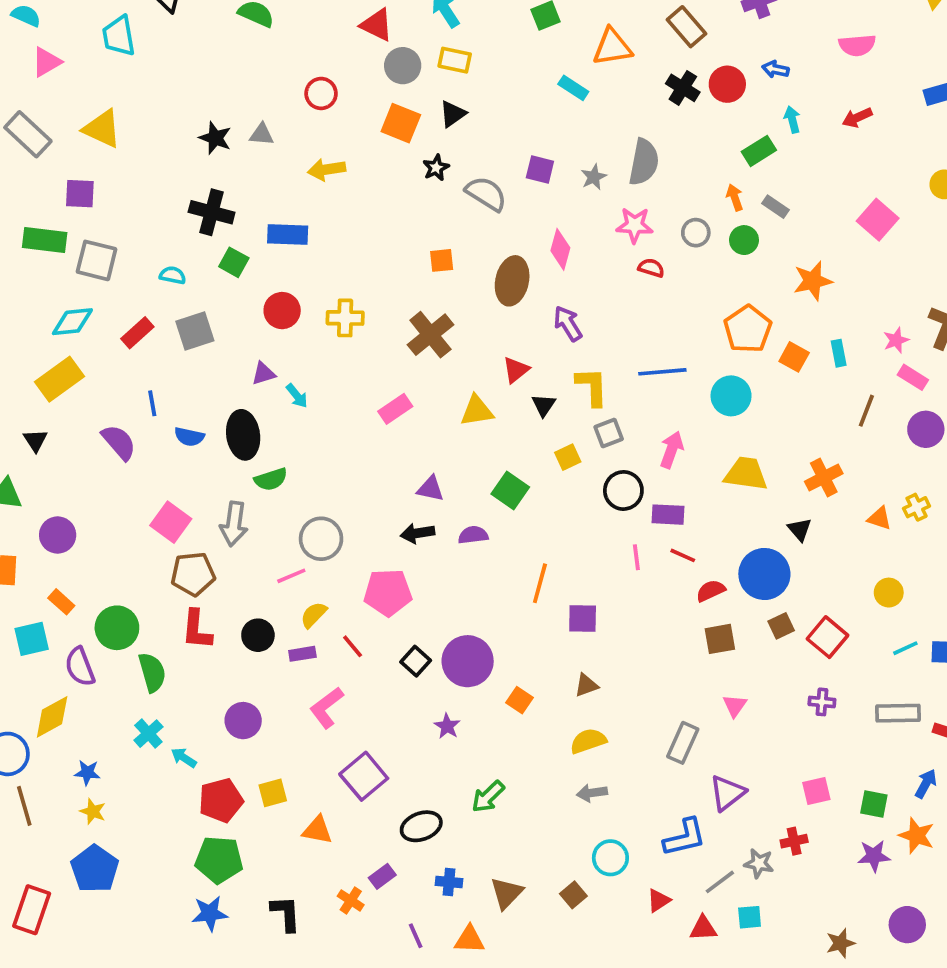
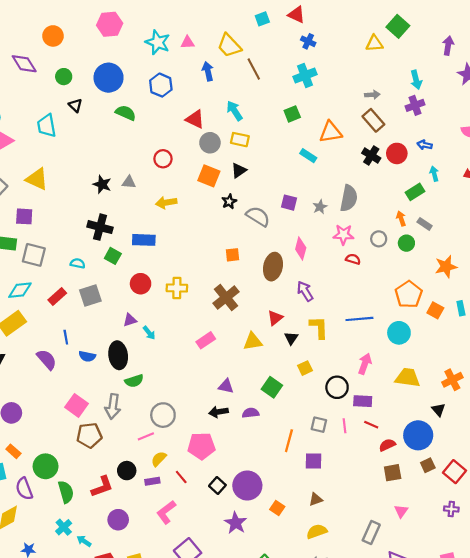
gray square: (609, 433) -> (319, 425), moved, turned 35
red L-shape: (197, 630) -> (102, 487), moved, turned -115
purple star: (447, 726) -> (236, 523), size x1.5

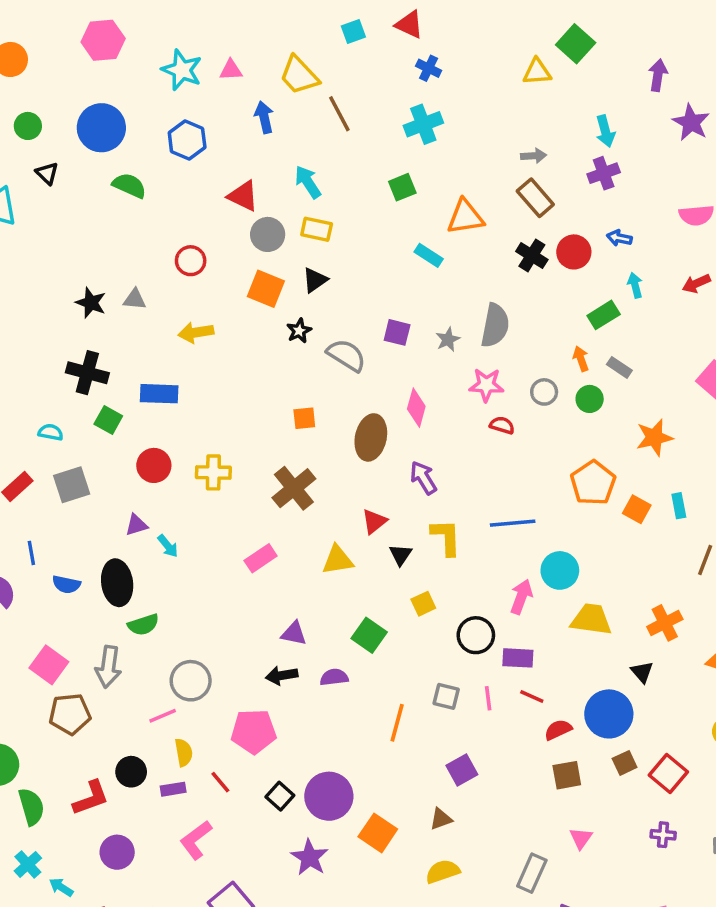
cyan circle: (399, 333) -> (560, 570), moved
yellow semicircle: (159, 459) -> (184, 752), turned 126
purple square: (314, 461) -> (462, 770), moved, turned -30
orange square: (277, 508) -> (378, 833), size x1.5

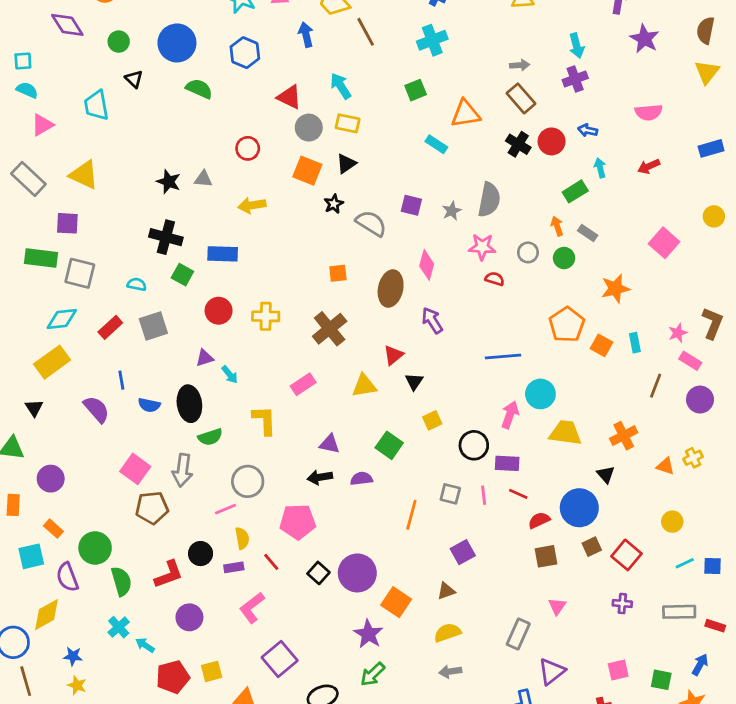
yellow L-shape: (446, 537) -> (264, 420), moved
purple star: (310, 857) -> (368, 634), moved

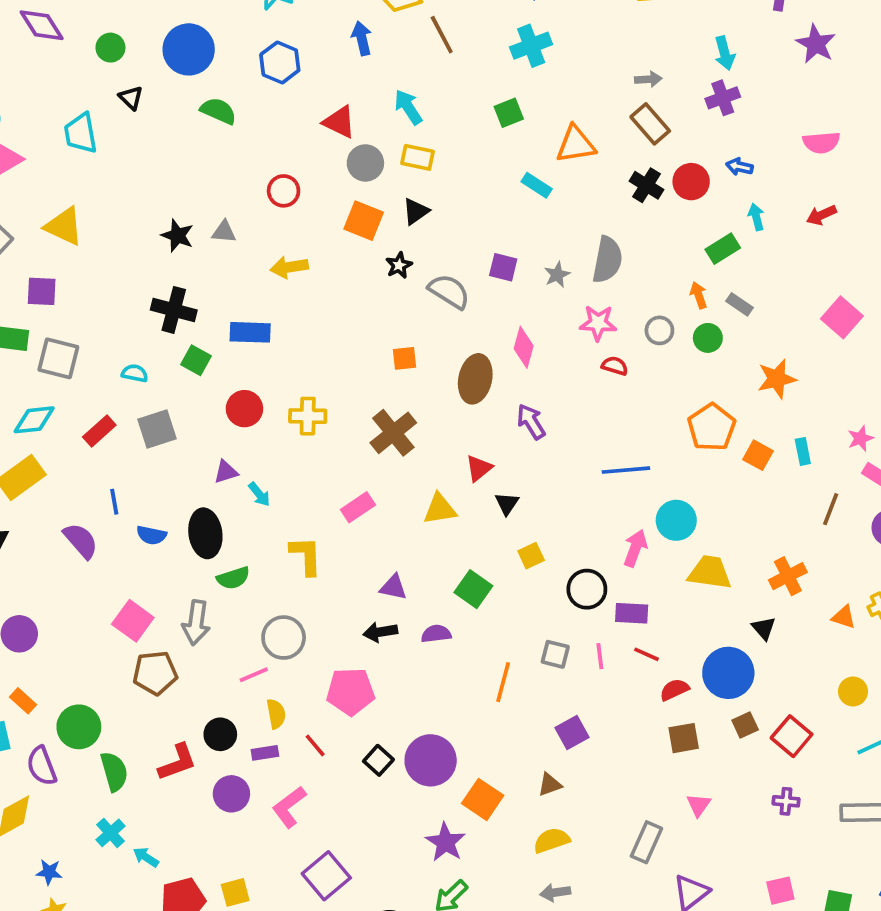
purple circle: (189, 617) -> (231, 794), moved

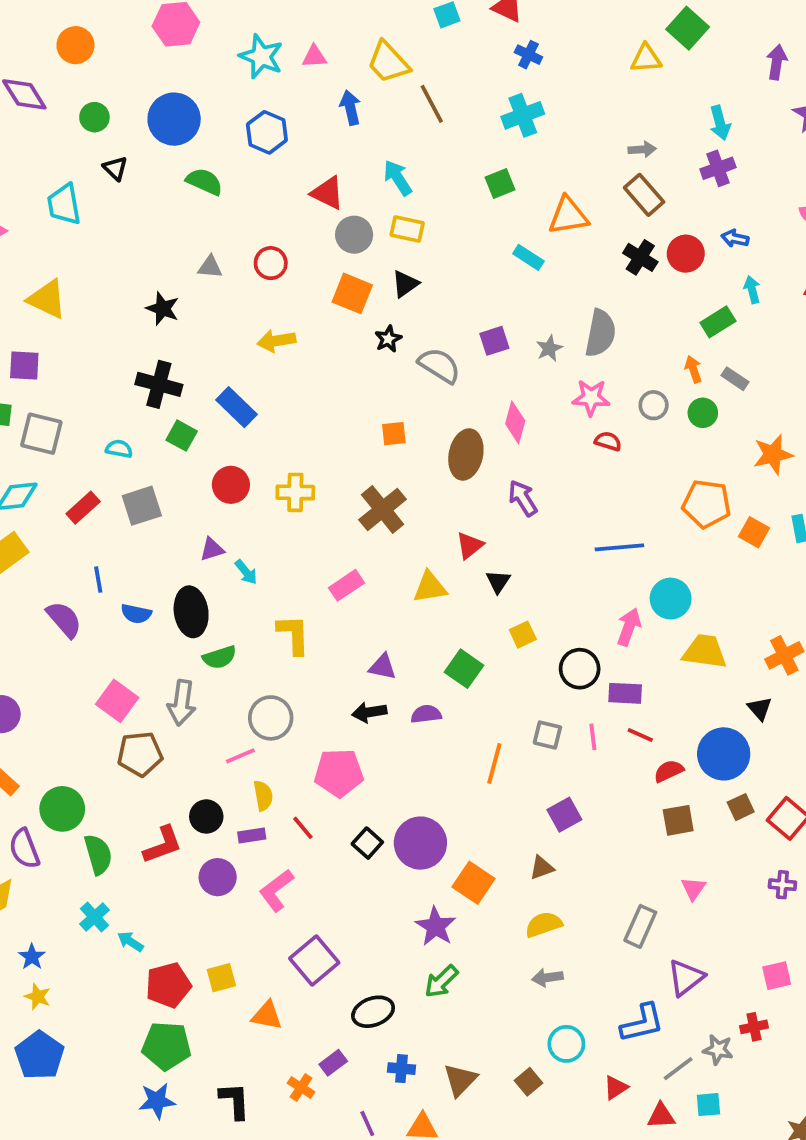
gray triangle: (224, 232) -> (210, 267), moved
purple square: (503, 267) -> (494, 341), turned -32
blue rectangle: (250, 332) -> (237, 407), turned 42
orange pentagon: (712, 427) -> (707, 504), turned -30
blue star: (49, 872) -> (32, 957), turned 30

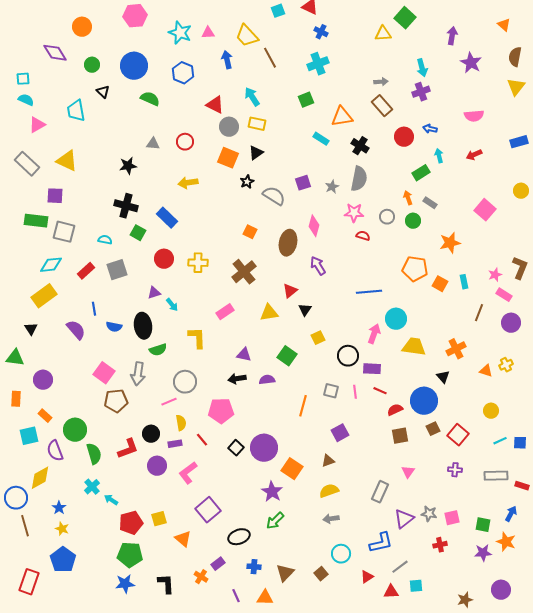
black cross: (640, 257) -> (360, 146), moved
black star: (163, 309) -> (128, 166), turned -30
orange square: (394, 434) -> (250, 232), turned 32
orange triangle: (267, 1015) -> (183, 539), turned 30
gray star: (718, 1050) -> (429, 514), moved

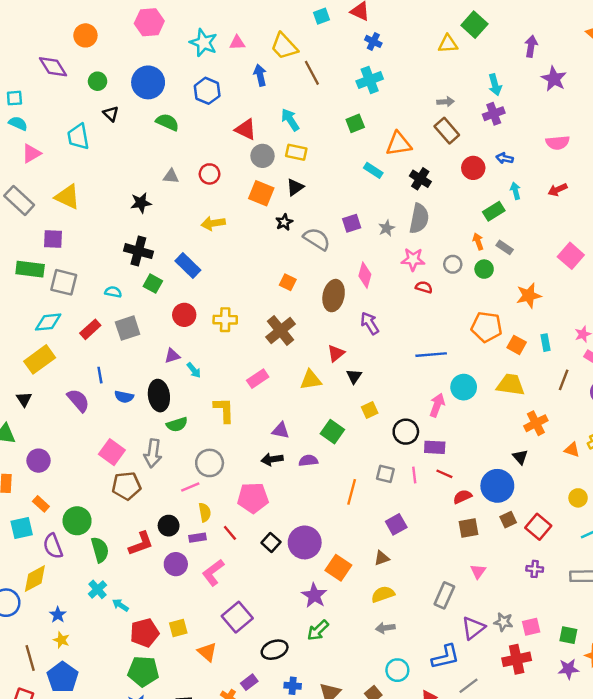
yellow trapezoid: (414, 347) -> (511, 385), moved
brown line: (25, 526) -> (30, 658), moved
red cross: (440, 545) -> (517, 659), size x1.6

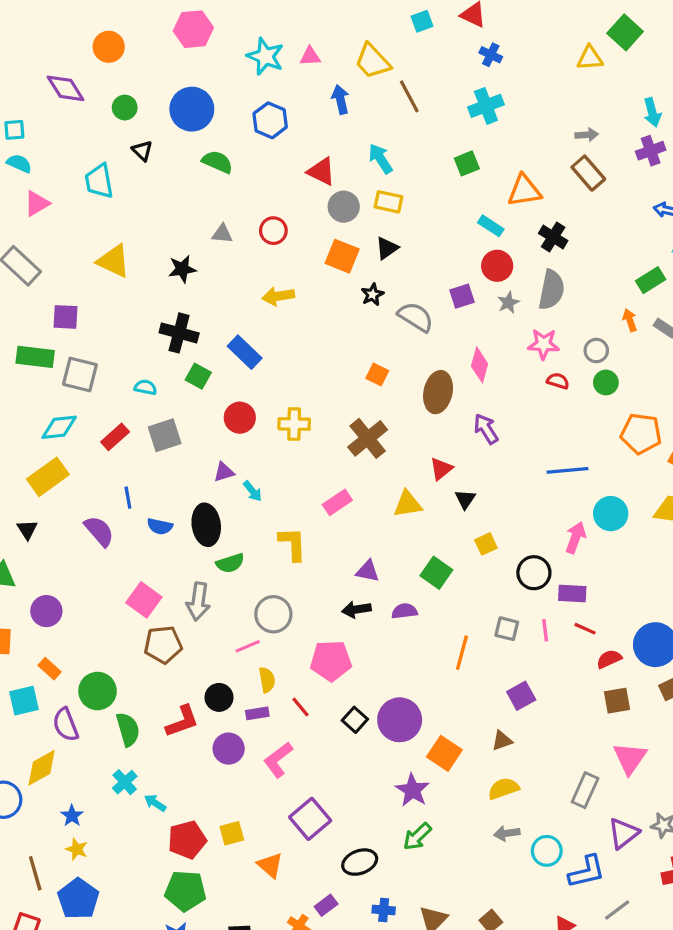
red circle: (473, 168) -> (497, 266), moved
yellow triangle: (67, 197) -> (113, 261), moved
green circle: (484, 269) -> (606, 382), moved
pink triangle: (478, 571) -> (630, 758), size x1.6
cyan circle: (397, 670) -> (547, 851), moved

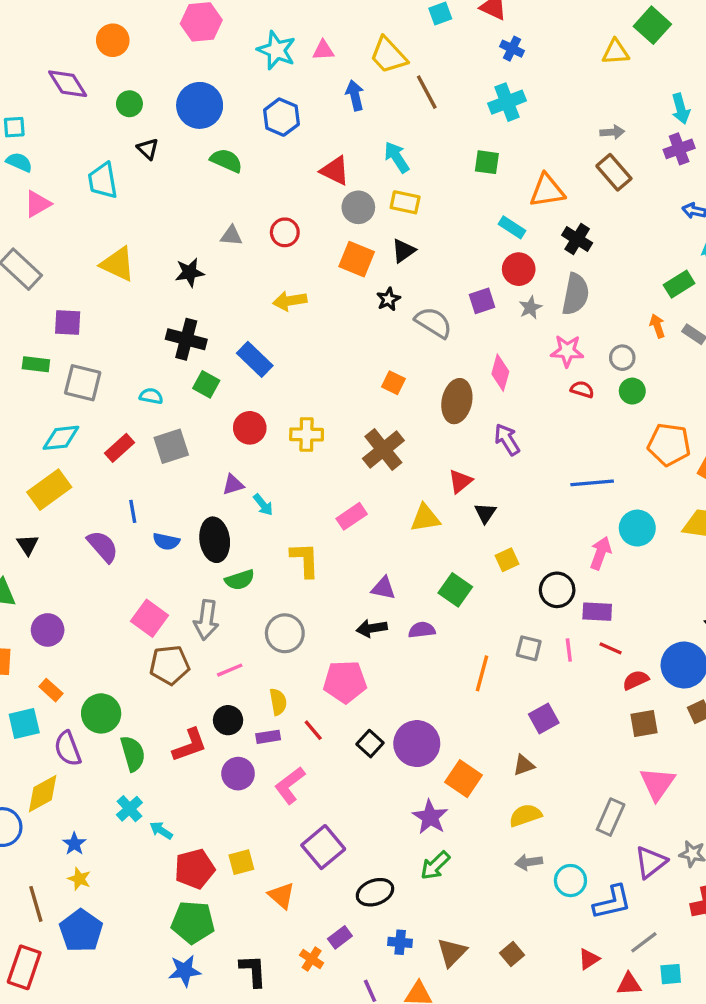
green square: (467, 163) -> (487, 162), turned 30
green rectangle: (35, 357) -> (36, 364), size x0.7
pink line: (248, 646) -> (230, 670), moved

